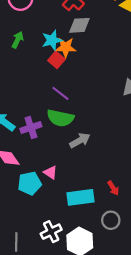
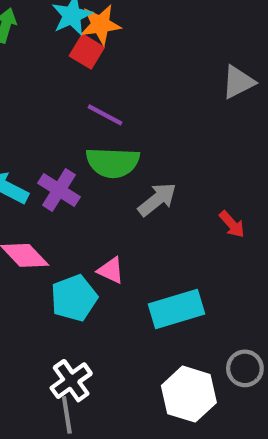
purple cross: (31, 127) -> (59, 190), turned -30
red arrow: (113, 188) -> (232, 224), moved
gray circle: (111, 220) -> (245, 368), moved
white cross: (51, 232) -> (71, 381), moved

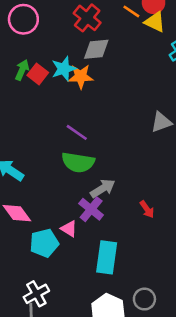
red square: (87, 52) -> (38, 74), moved
purple cross: (59, 190) -> (91, 209), moved
cyan rectangle: (177, 309) -> (107, 257), turned -72

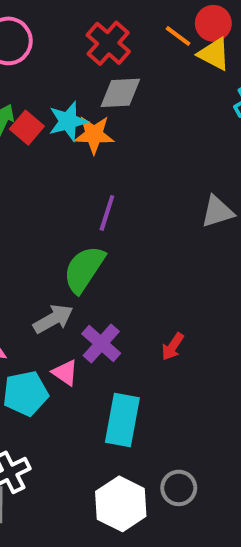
purple line: (77, 132) -> (107, 213), moved, turned 70
green semicircle: (78, 162) -> (84, 269), turned 112
gray arrow: (103, 188) -> (53, 319), moved
red arrow: (147, 209) -> (173, 347), moved, turned 66

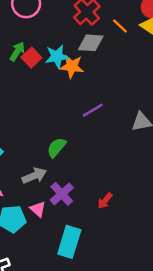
orange line: (178, 36) -> (120, 26), moved
purple line: (107, 213) -> (93, 110), moved, turned 35
green semicircle: (84, 269) -> (56, 148), size x0.7

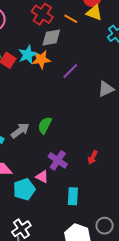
purple line: (93, 110) -> (70, 71), moved
gray arrow: (34, 176) -> (20, 130), moved
cyan rectangle: (69, 242) -> (73, 196), size x0.7

